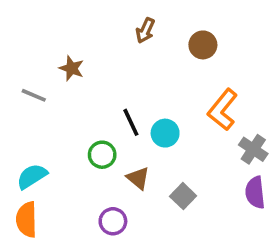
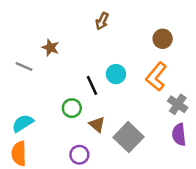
brown circle: (203, 45) -> (163, 39), moved
cyan circle: (165, 133) -> (116, 74), moved
gray square: (183, 196) -> (129, 137), size x1.6

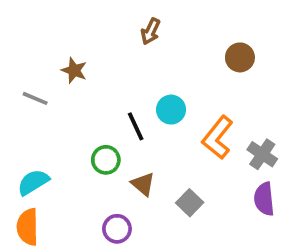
orange L-shape: (156, 77) -> (218, 138), moved
gray square: (129, 137) -> (190, 203), size x0.6

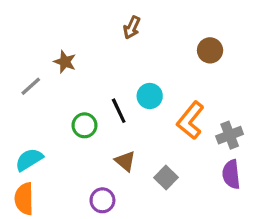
gray line: (35, 98) -> (31, 86), turned -65
gray cross: (262, 154) -> (230, 135), turned 35
green circle: (106, 160) -> (84, 125), moved

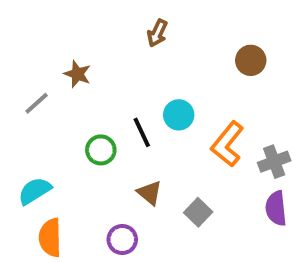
orange semicircle: (24, 199) -> (50, 238), moved

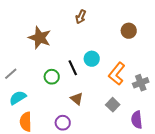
brown star: (77, 74) -> (40, 38), size x1.6
gray line: (37, 103) -> (11, 74), moved
purple semicircle: (276, 208) -> (137, 120), moved
gray square: (198, 212) -> (113, 105), moved

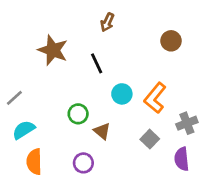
cyan circle: (92, 59) -> (122, 94), moved
black line: (73, 68) -> (97, 63), moved
green circle: (52, 77) -> (78, 114), moved
gray cross: (141, 83) -> (187, 123), moved

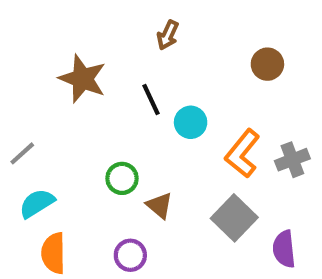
cyan circle: (122, 94) -> (191, 122), moved
gray cross: (187, 123) -> (292, 160), moved
gray square: (150, 139) -> (234, 218), size x1.5

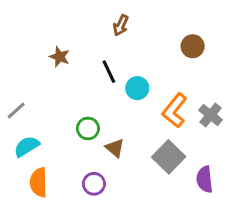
brown star: (83, 79) -> (60, 57), size x0.6
gray cross: (292, 160) -> (211, 115), turned -30

